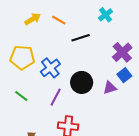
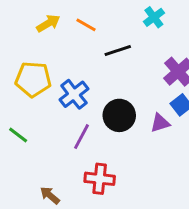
green line: (21, 96) -> (18, 135), moved

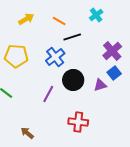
orange line: (86, 25) -> (59, 21), moved
blue cross: (74, 94) -> (55, 57), moved
red cross: (100, 179) -> (78, 122), moved

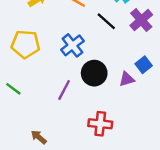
black line: (72, 37) -> (106, 21), moved, turned 60
purple cross: (112, 51) -> (141, 20), moved

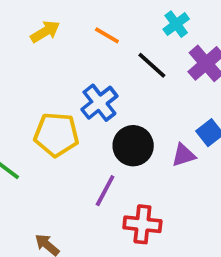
yellow pentagon: (25, 44) -> (56, 134), moved
purple line: (64, 90) -> (105, 191), moved

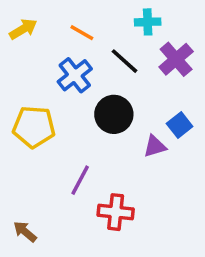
cyan cross: (176, 24) -> (148, 22), turned 35
blue cross: (99, 103) -> (75, 75), moved
black circle: (133, 146) -> (114, 114), moved

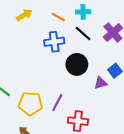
cyan cross: (148, 22) -> (83, 12), moved
blue cross: (75, 75) -> (54, 42), turned 30
yellow pentagon: (34, 127) -> (30, 104), moved

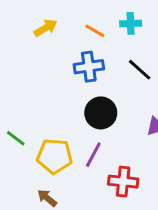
black line: (83, 34) -> (140, 70), moved
black circle: (77, 64) -> (101, 113), moved

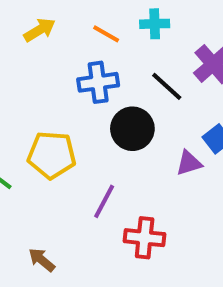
black circle: (101, 113) -> (132, 129), moved
yellow pentagon: (55, 156) -> (52, 155), moved

